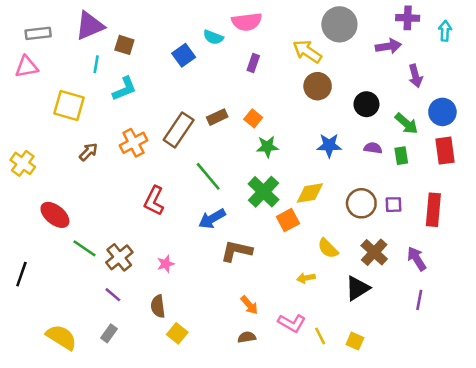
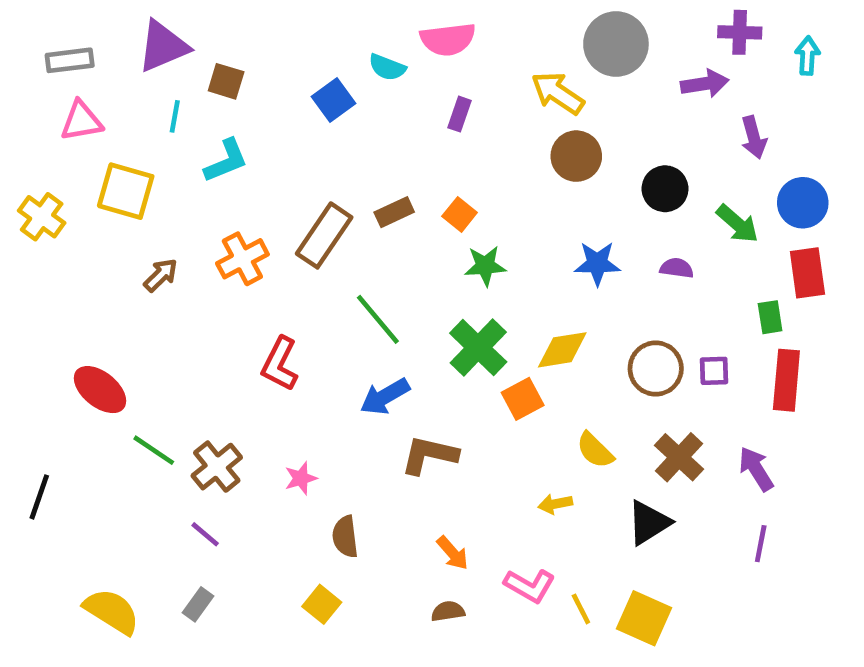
pink triangle: (27, 67) -> (81, 121), moved
green rectangle: (401, 156) -> (770, 317), moved
yellow cross: (23, 163) -> (42, 217), moved
brown semicircle: (158, 306) -> (345, 537), moved
yellow square: (355, 341) -> (644, 618), size x1.6

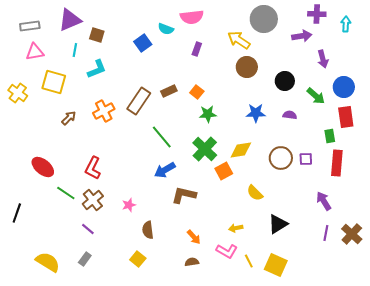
red L-shape: (280, 364) -> (93, 168), moved
brown cross: (679, 457) -> (352, 234), moved
yellow arrow: (555, 504) -> (236, 228), moved

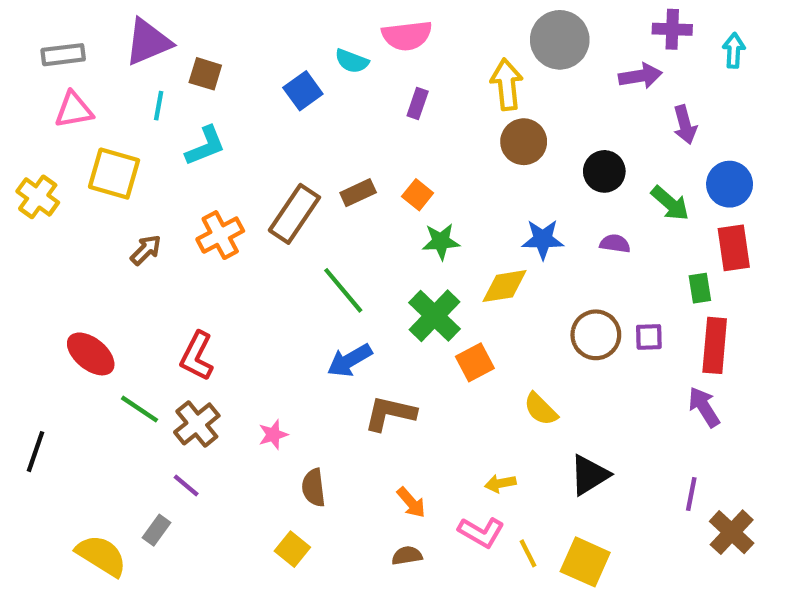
yellow arrow: (239, 40) -> (507, 84), turned 50
yellow diamond: (241, 150) -> (505, 286), moved
purple arrow: (324, 201) -> (704, 407), moved
brown cross: (352, 234) -> (732, 532), moved
gray rectangle: (85, 259) -> (157, 530), moved

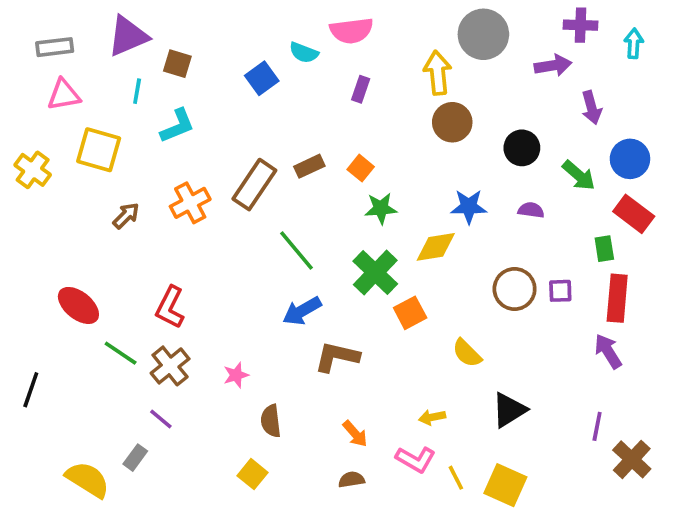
red rectangle: (734, 248) -> (634, 214), turned -45

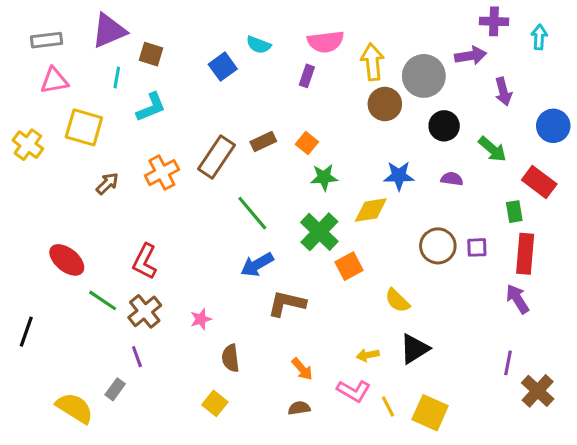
pink semicircle: (351, 31) -> (326, 42), moved
gray circle: (483, 34) -> (424, 76), moved
blue circle: (630, 159) -> (553, 126), moved
black triangle: (509, 410) -> (414, 349), moved
purple line: (161, 419) -> (137, 357), turned 30

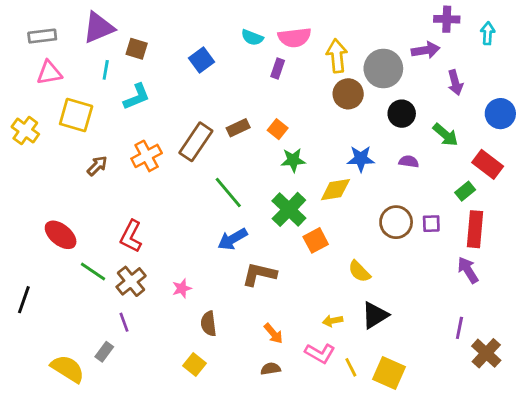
cyan semicircle: (259, 45) -> (252, 37), moved
green rectangle: (514, 212) -> (465, 191), turned 60

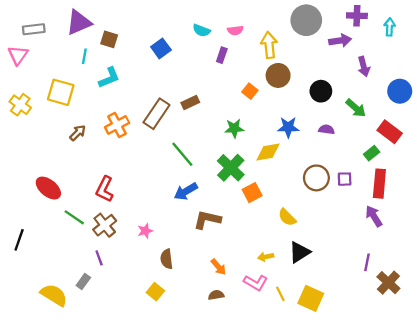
pink semicircle: (295, 37) -> (235, 30), size x0.6
gray circle: (383, 68) -> (306, 20), moved
pink triangle: (49, 73) -> (18, 55), moved, turned -45
orange square: (278, 129) -> (250, 91), moved

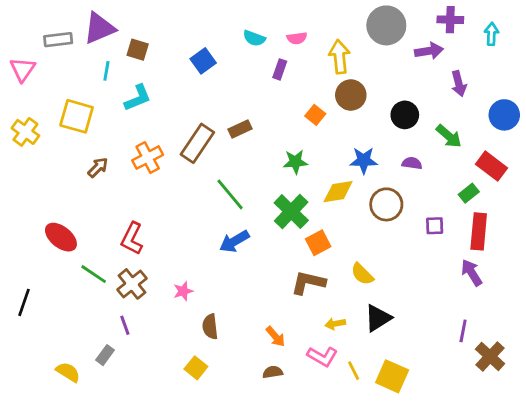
gray rectangle: (34, 29) -> (58, 40), moved
brown circle: (316, 178) -> (386, 204), moved
brown L-shape: (207, 220) -> (308, 283), moved
yellow semicircle: (54, 295) -> (68, 372), size x0.7

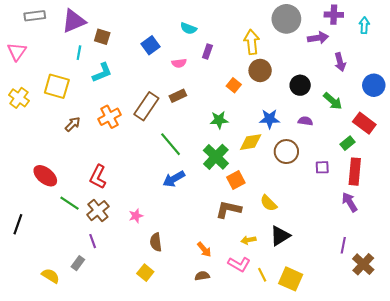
pink semicircle: (297, 38) -> (179, 63), moved
gray rectangle: (58, 40) -> (35, 16), moved

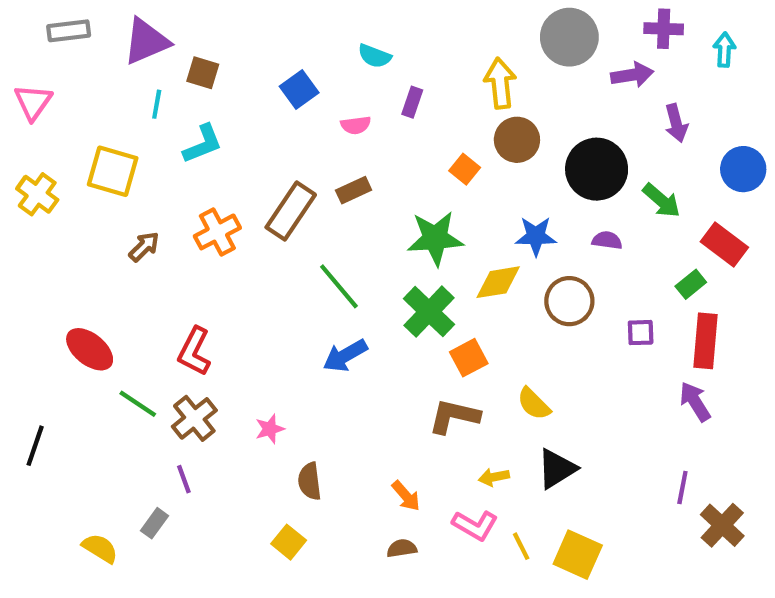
black circle: (300, 85) -> (597, 169), size x1.5
green star: (219, 120) -> (435, 238), size x1.5

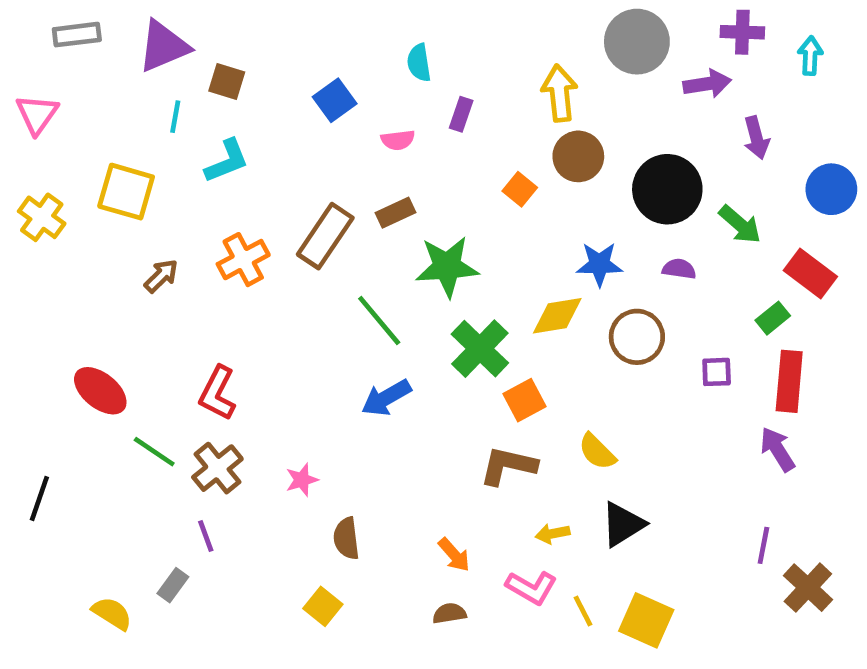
cyan semicircle: (375, 56) -> (419, 63), turned 60
green star: (435, 238) -> (447, 267), moved

